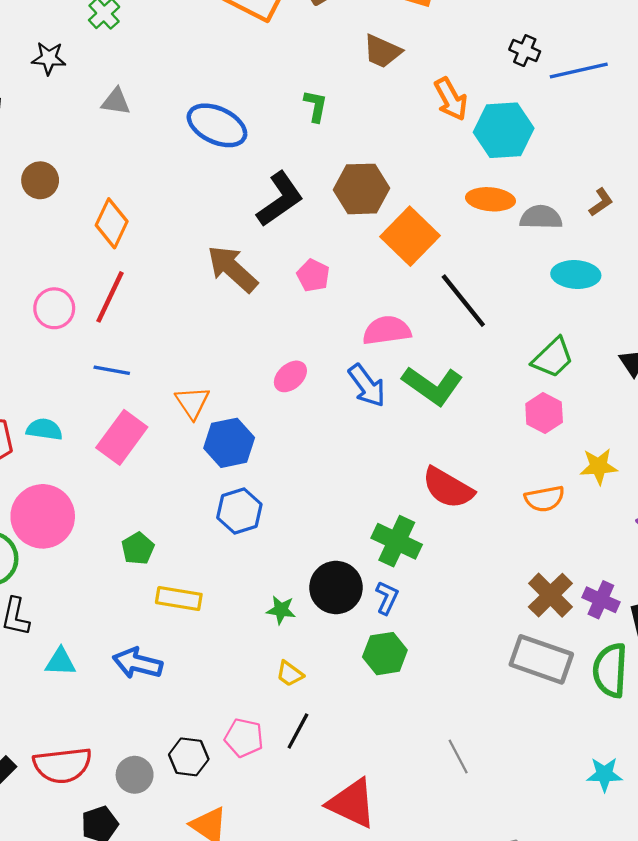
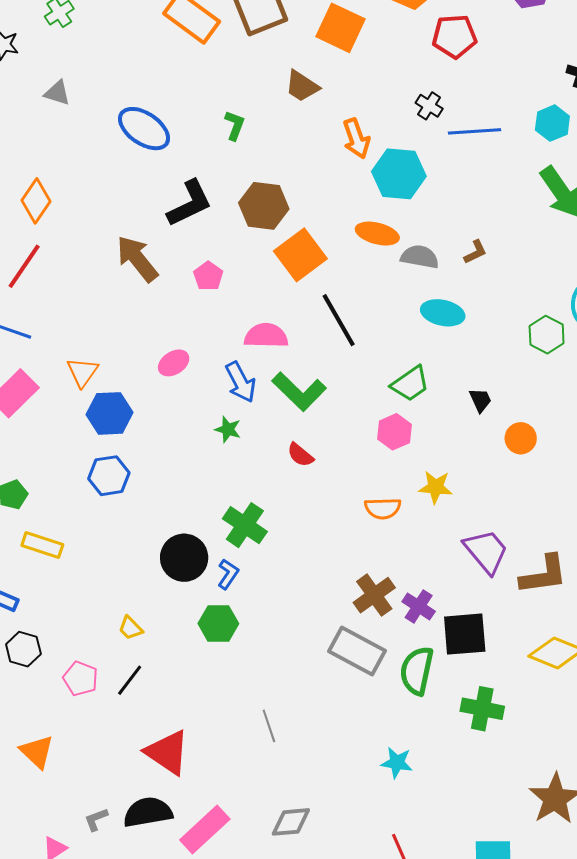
red semicircle: (448, 488) -> (300, 455), moved, size x0.6
green star: (281, 610) -> (228, 429), moved
black hexagon: (189, 757) -> (23, 649), moved

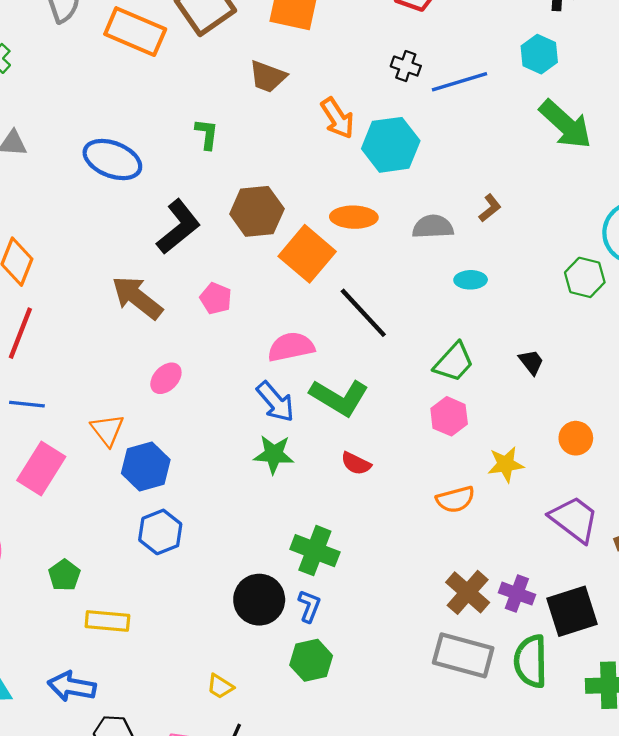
orange ellipse: (377, 234) -> (354, 217), moved
cyan ellipse: (443, 313) -> (471, 280), size x0.7
pink ellipse: (174, 363) -> (166, 378), moved
green star: (228, 429) -> (274, 454), size x1.4
orange circle: (521, 438) -> (576, 438), moved

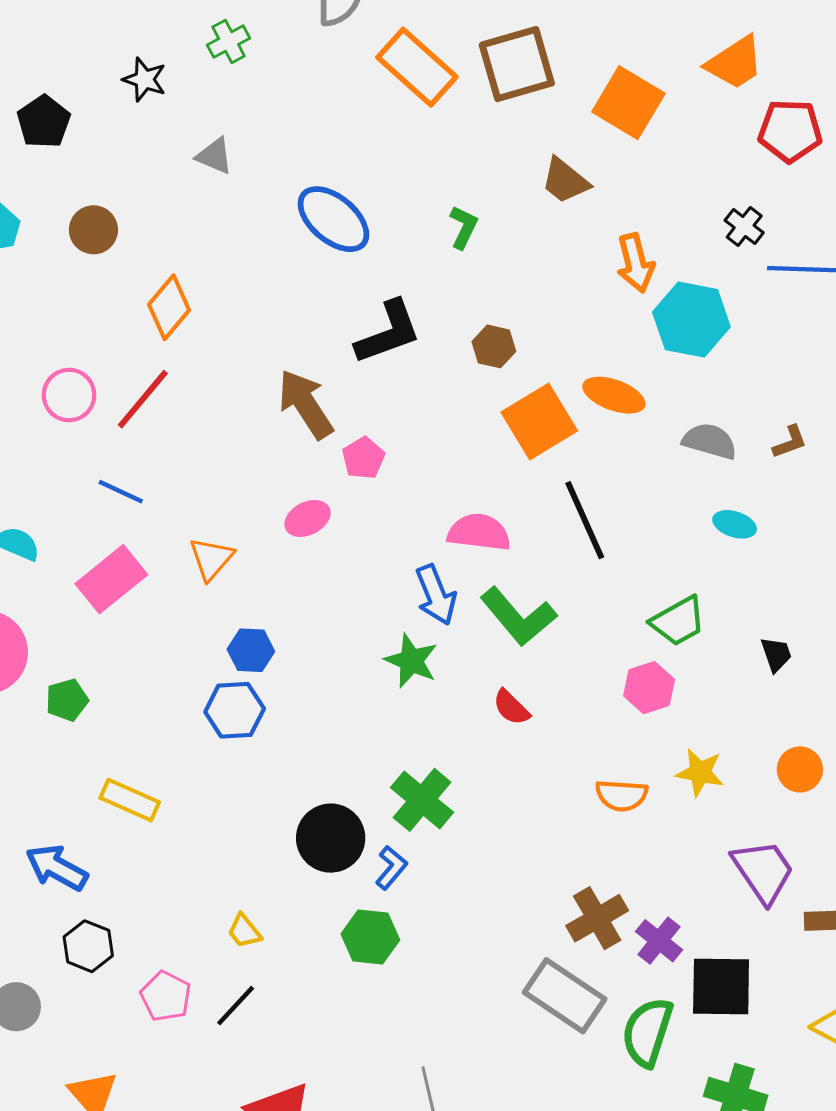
brown hexagon: (257, 211) -> (494, 346), size x0.6
pink pentagon: (216, 299) -> (363, 458), moved
blue hexagon: (146, 467) -> (251, 650), moved, size x0.7
green pentagon: (64, 575) -> (67, 700), moved

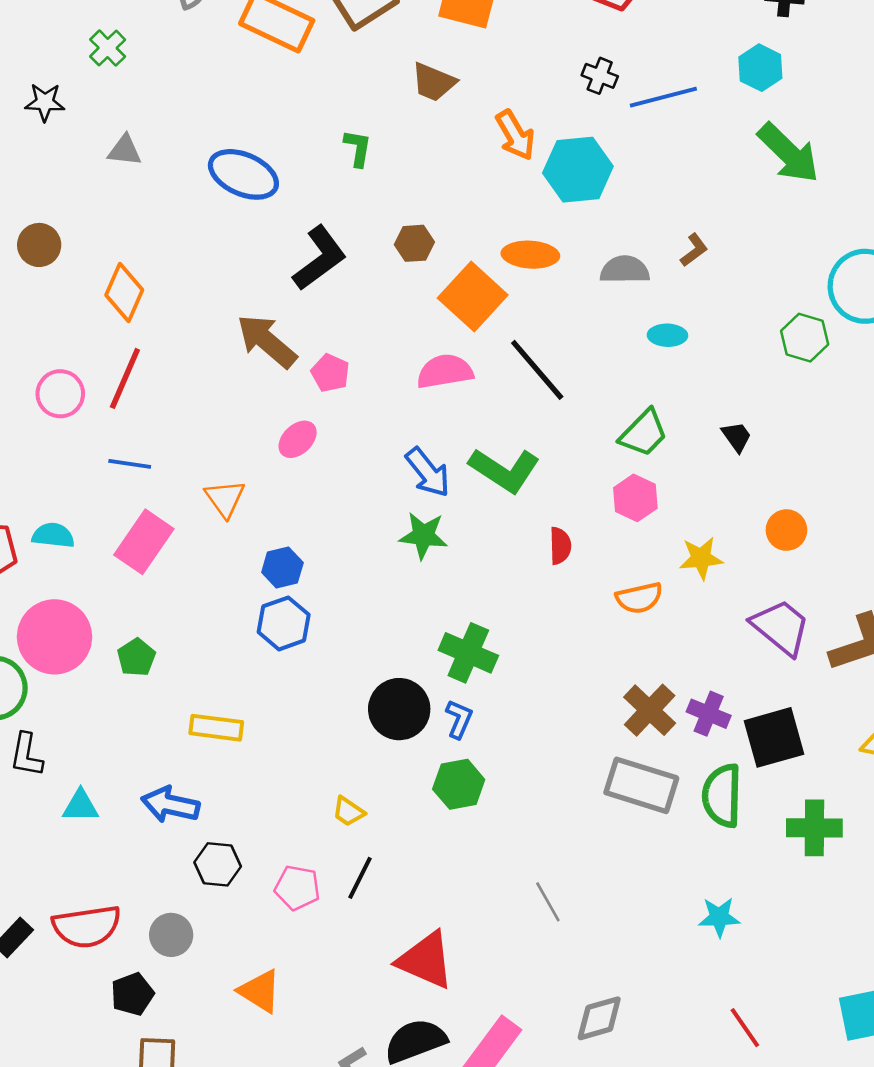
pink semicircle: (479, 532) -> (445, 371), moved
red semicircle: (511, 707) -> (560, 546), moved, turned -120

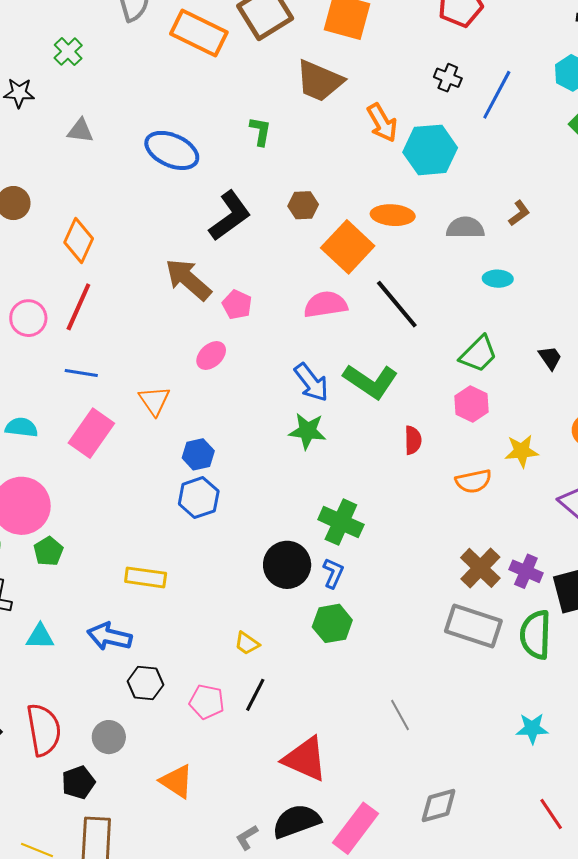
brown trapezoid: (434, 82) -> (319, 81), size x1.4
blue line: (663, 97) -> (497, 95), turned -48
green pentagon: (136, 657) -> (48, 551), moved
red semicircle: (87, 926) -> (44, 730), turned -92

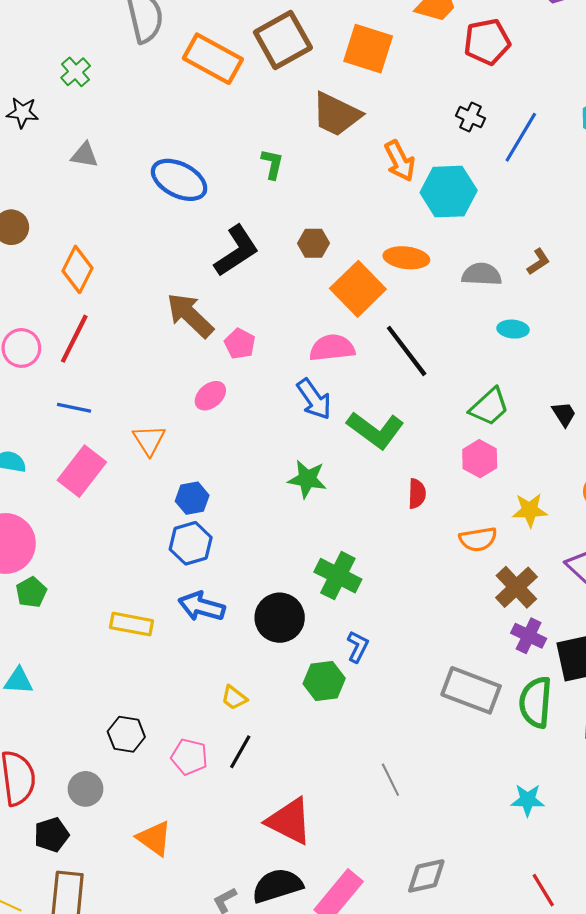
blue arrow: (311, 382) -> (314, 399), moved
brown cross: (480, 568) -> (516, 587), moved
blue L-shape: (333, 573) -> (358, 647), moved
blue arrow: (109, 636) -> (202, 606), moved

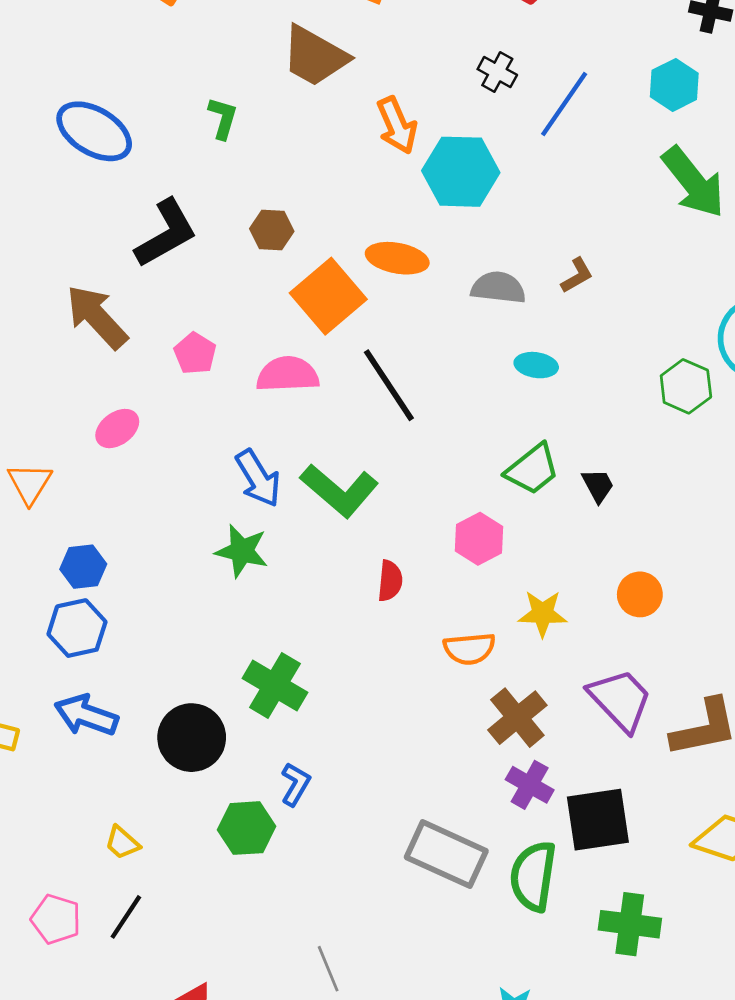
pink pentagon: (240, 344) -> (195, 354), moved
blue arrow: (314, 399) -> (258, 478), moved
green trapezoid: (489, 407) -> (532, 469), moved

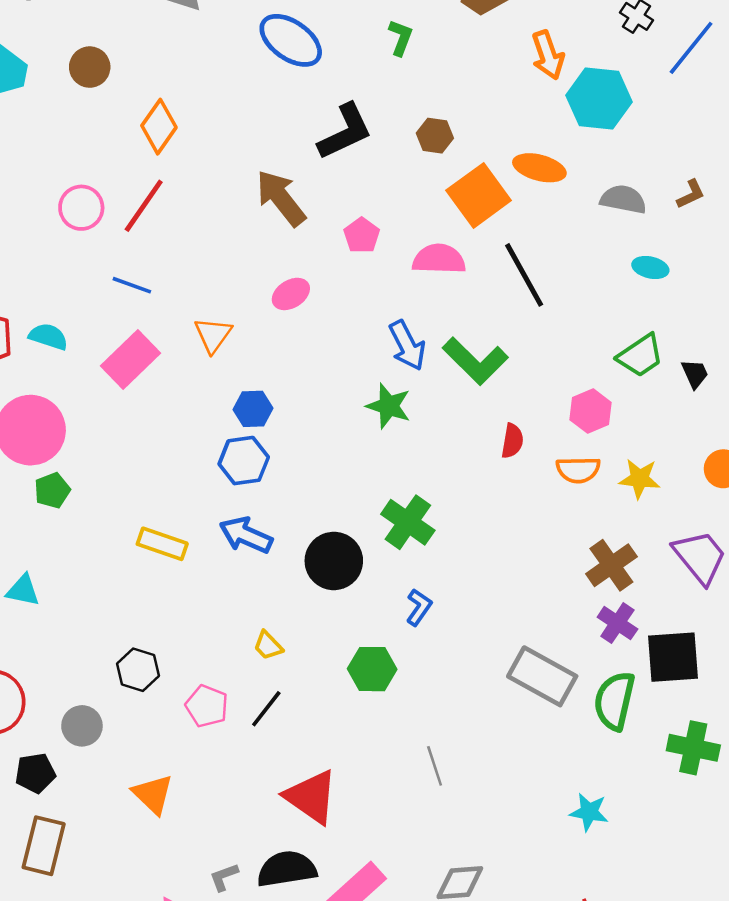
orange semicircle: (469, 649) -> (578, 470), moved
green hexagon: (247, 828) -> (372, 669), moved

